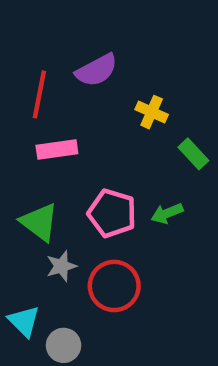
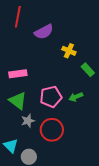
red line: (39, 94) -> (18, 17), moved
pink rectangle: (57, 149) -> (18, 74), moved
pink pentagon: (112, 213) -> (51, 97), turned -30

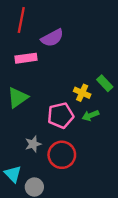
yellow cross: (69, 51) -> (82, 93), moved
pink rectangle: (18, 74) -> (26, 58), moved
green triangle: (18, 101) -> (18, 98), moved, turned 48

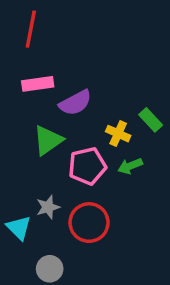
purple semicircle: (52, 38) -> (75, 103), moved
green triangle: (18, 98) -> (48, 140), moved
cyan triangle: (13, 174) -> (19, 228), moved

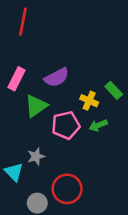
pink rectangle: (38, 84) -> (17, 79), moved, turned -55
red circle: (89, 223) -> (67, 189), moved

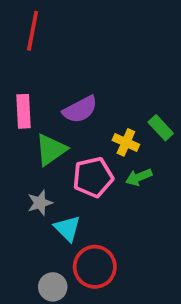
pink rectangle: (17, 79) -> (23, 111), turned -30
gray star: (36, 156) -> (40, 203), moved
cyan triangle: (14, 172) -> (67, 228), moved

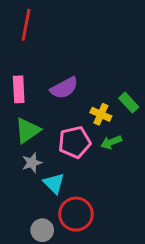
green triangle: (51, 150) -> (28, 130), moved

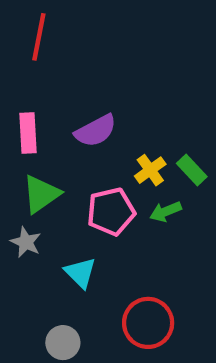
green rectangle: (129, 103) -> (192, 170), moved
yellow cross: (101, 114) -> (150, 170), turned 30
gray star: (32, 163) -> (26, 242), moved, turned -30
red circle: (76, 214) -> (148, 323), moved

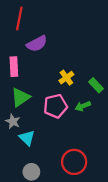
purple semicircle: (96, 131) -> (37, 44), moved
yellow cross: (150, 170) -> (66, 78), moved
cyan triangle: (80, 273) -> (27, 138), moved

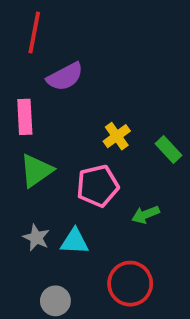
green arrow: (83, 106) -> (145, 215), moved
gray star: (13, 121) -> (36, 238), moved
cyan triangle: (27, 138) -> (75, 241), moved, turned -42

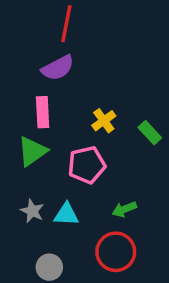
red line: (34, 33) -> (66, 24), moved
pink rectangle: (25, 117) -> (43, 112), moved
green arrow: (145, 215) -> (124, 209), moved

